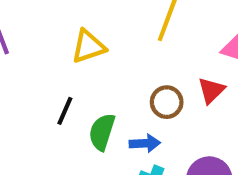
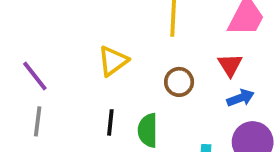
brown circle: (167, 102) -> (179, 82), moved
blue arrow: (145, 143) -> (241, 98), moved

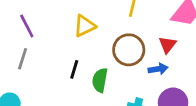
brown circle: (179, 82) -> (129, 50), size x1.5
blue arrow: (241, 98) -> (158, 69), moved

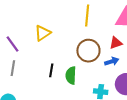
yellow triangle: (85, 26) -> (43, 33), moved
red triangle: (167, 45) -> (116, 43), turned 40

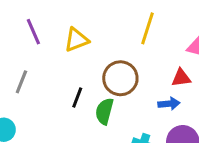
purple line: (12, 44) -> (33, 32), moved
brown circle: (88, 51) -> (120, 78), moved

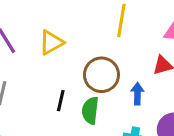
blue arrow: (169, 104) -> (137, 94), moved, turned -75

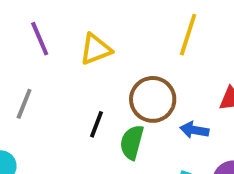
blue arrow: (137, 94) -> (194, 130), turned -90

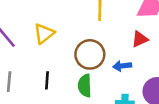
black line: (97, 124) -> (47, 80), moved

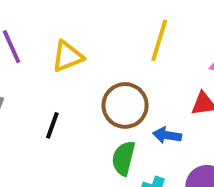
green semicircle: (85, 86) -> (124, 158), moved

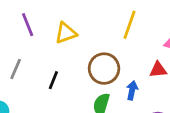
blue arrow: (167, 135) -> (132, 90), turned 90

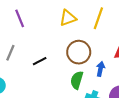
yellow triangle: (66, 33) -> (68, 18), moved
black line: (53, 80) -> (40, 61), turned 40

